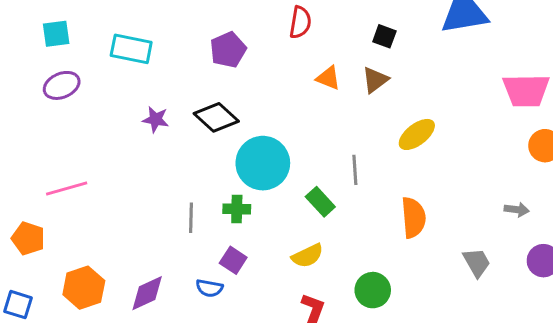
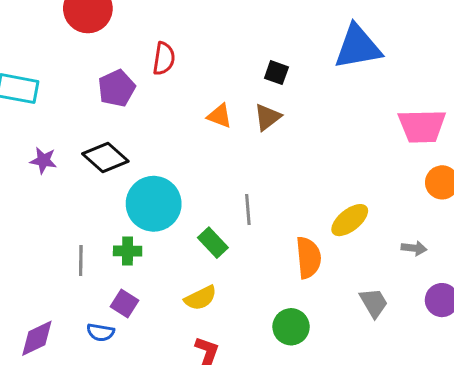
red semicircle: (300, 22) -> (164, 59), moved
yellow ellipse: (417, 134) -> (350, 220), moved
green circle: (373, 290) -> (291, 327), moved

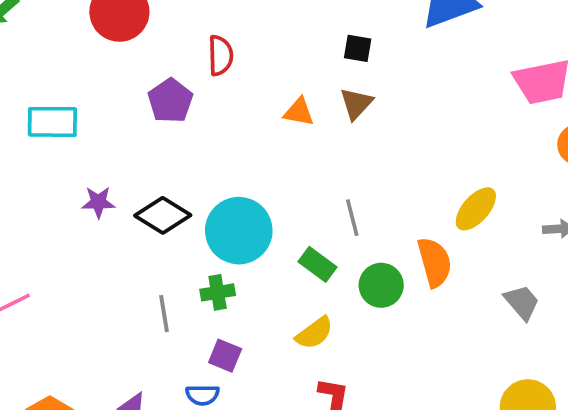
black diamond: (105, 158) -> (163, 215), moved
green circle: (291, 327) -> (381, 285), moved

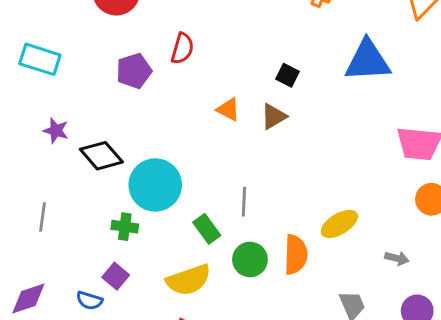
gray line: (164, 314) -> (42, 217), moved
yellow semicircle: (314, 333) -> (188, 280), size x1.4

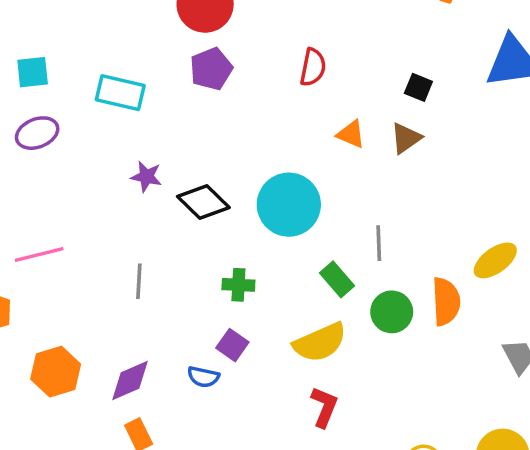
red semicircle: (182, 48) -> (313, 67), moved
purple pentagon: (134, 71) -> (211, 69), moved
cyan circle: (155, 185) -> (289, 205), moved

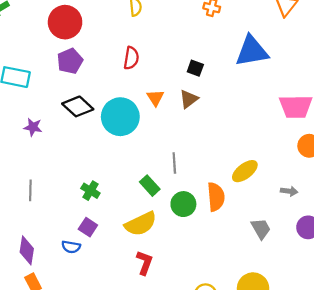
orange triangle: (351, 134) -> (155, 98), turned 36
black diamond: (203, 202) -> (78, 106), moved
cyan circle: (289, 205) -> (120, 117), moved
green cross: (238, 285) -> (90, 191), turned 30
purple diamond: (130, 381) -> (27, 250), turned -56

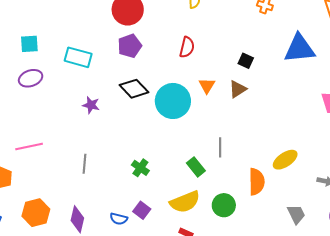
green circle: (183, 204) -> (224, 205), moved
purple square: (88, 227) -> (142, 210), moved

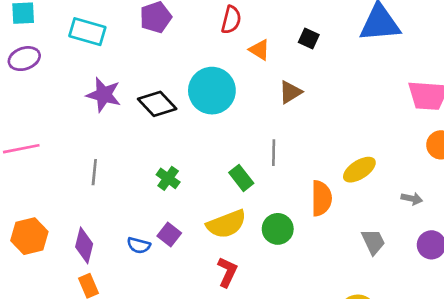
orange triangle: (207, 86) -> (259, 50), moved, turned -30
black diamond: (134, 89) -> (157, 104), moved
brown triangle: (238, 89) -> (290, 92), moved
purple star: (91, 105) -> (104, 95), size x1.5

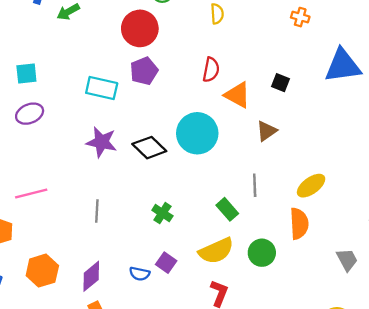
cyan rectangle: (87, 32) -> (102, 88), moved
orange triangle: (259, 50) -> (237, 95), size x1.4
yellow ellipse: (359, 170) -> (311, 186), moved
purple diamond: (84, 245) -> (91, 276), turned 40

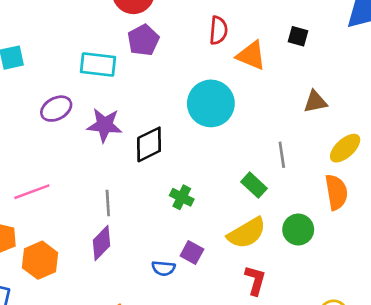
purple ellipse: (30, 114) -> (56, 109), moved
brown triangle: (267, 131) -> (315, 102), moved, turned 30
black diamond: (149, 148) -> (149, 144), moved, turned -64
orange hexagon: (42, 271) -> (40, 260), moved
purple diamond: (91, 276) -> (102, 243), moved

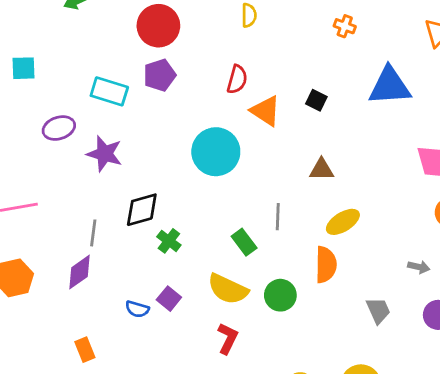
black diamond: (149, 144) -> (142, 210), moved
yellow semicircle: (247, 233) -> (228, 289), turned 45

